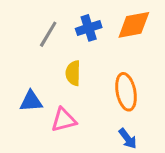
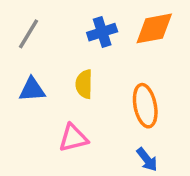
gray line: (48, 34) -> (28, 34), moved
blue triangle: (31, 101) -> (32, 90), moved

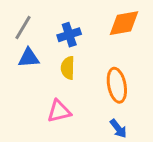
blue cross: (102, 32) -> (69, 35), moved
blue triangle: (32, 90) -> (29, 58), moved

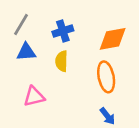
orange diamond: (124, 23) -> (113, 39), moved
pink triangle: (59, 111) -> (34, 97), moved

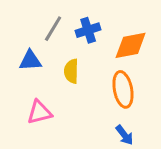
gray line: (21, 24) -> (53, 29), moved
blue cross: (63, 31) -> (88, 30), moved

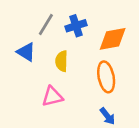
blue triangle: (30, 61) -> (26, 52), turned 36
pink triangle: (39, 112) -> (52, 97), moved

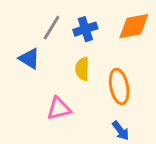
orange diamond: (113, 39) -> (134, 26), moved
yellow semicircle: (62, 61) -> (82, 69), moved

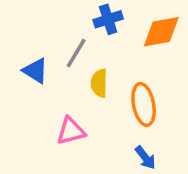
gray line: (51, 28) -> (76, 53), moved
blue cross: (85, 29) -> (108, 19), moved

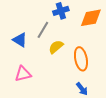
yellow semicircle: (99, 83) -> (56, 47), turned 49
pink triangle: (71, 131) -> (23, 74), moved

